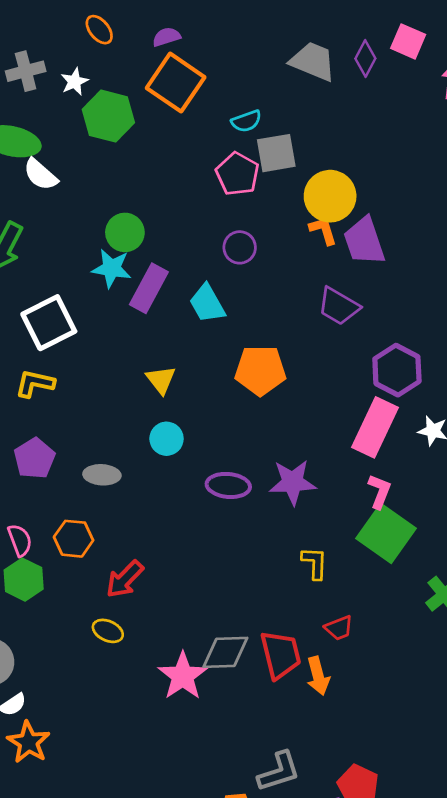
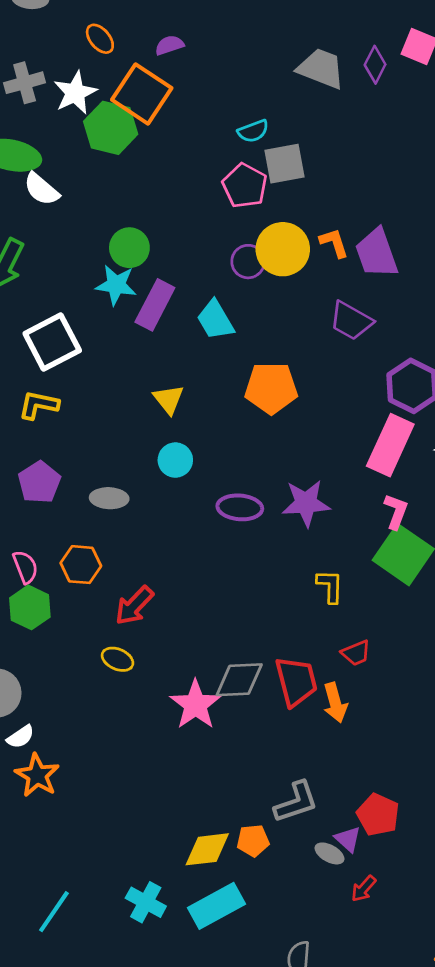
white star: (74, 82) -> (75, 93), size x1.5
orange square: (176, 83) -> (142, 94), moved
yellow circle: (330, 196) -> (283, 249), moved

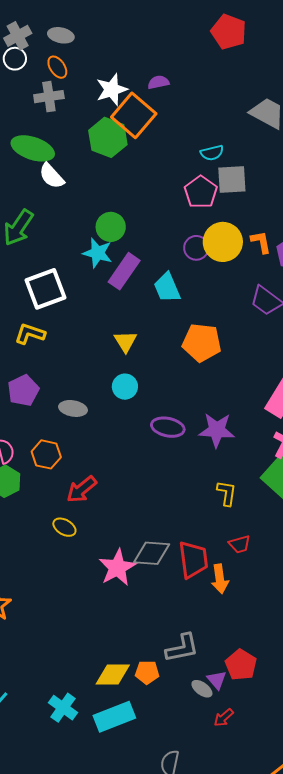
orange ellipse: (100, 39) -> (57, 67), moved
white star: (75, 93) -> (112, 90), moved

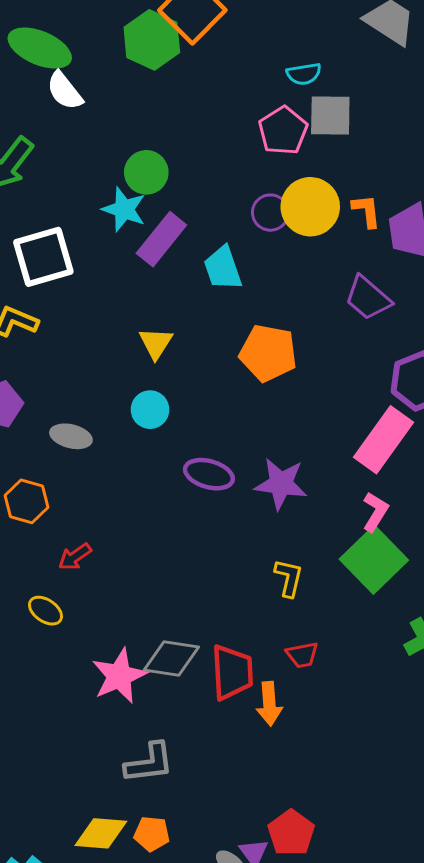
red arrow: (82, 489) -> (75, 557), size x0.7
gray L-shape: (182, 648) -> (149, 763), moved

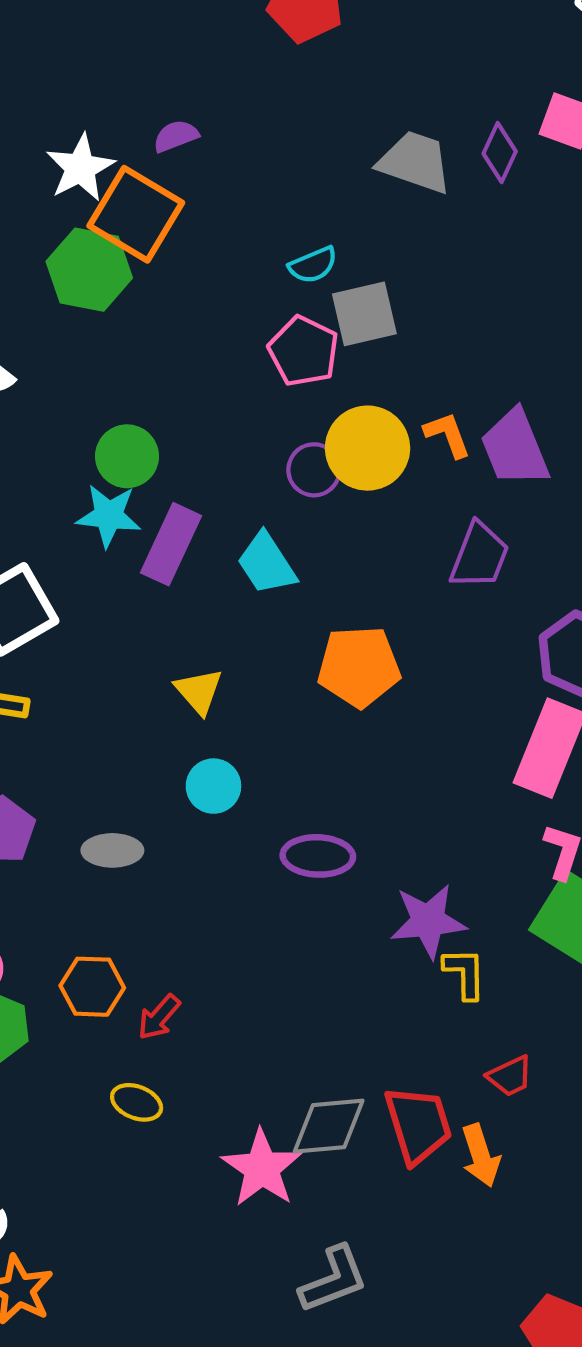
purple trapezoid: (368, 298) -> (479, 556), turned -96
purple star: (281, 484) -> (428, 921), moved
orange hexagon: (26, 501) -> (92, 987), moved

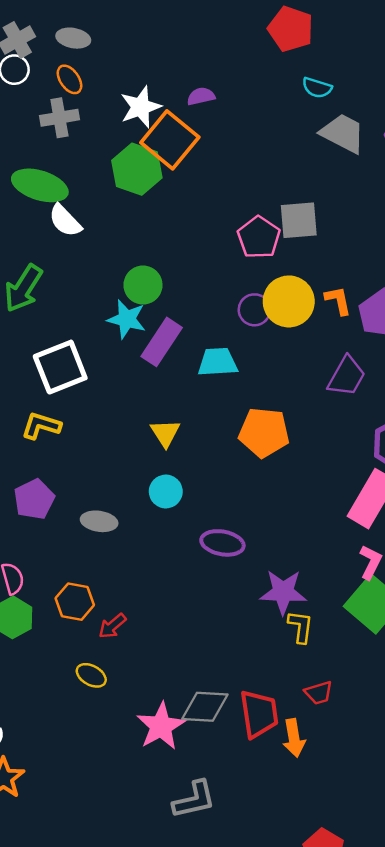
cyan semicircle: (313, 265) -> (317, 88), moved, turned 32
cyan trapezoid: (267, 564) -> (218, 362), turned 111

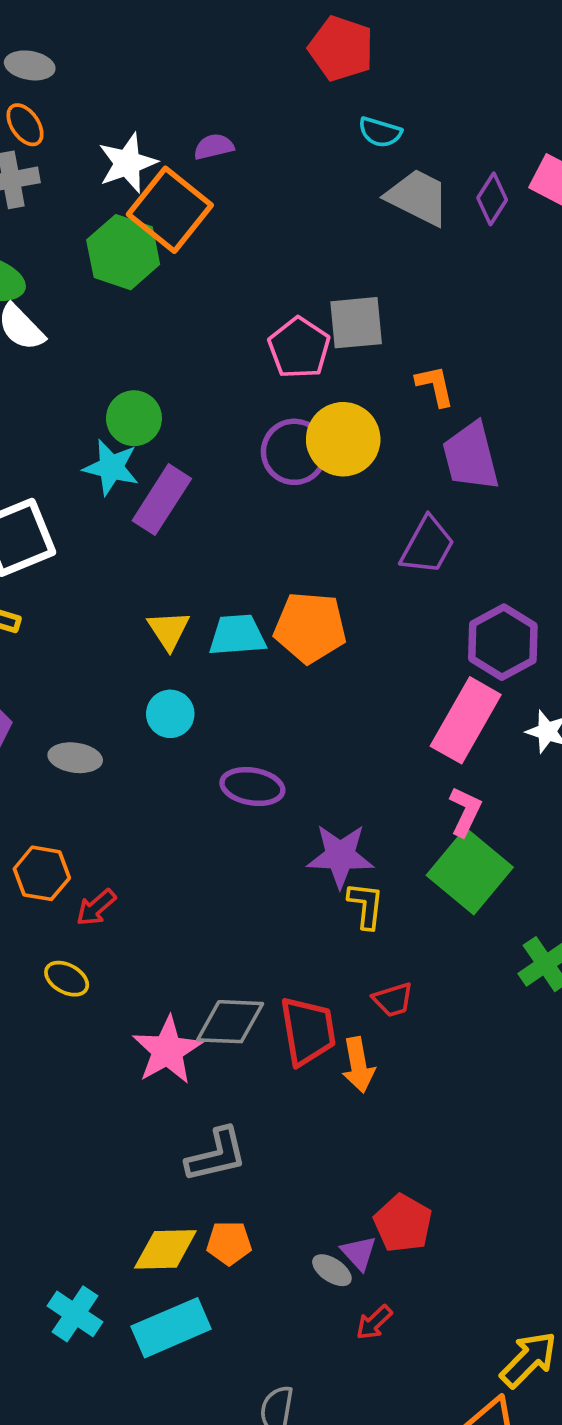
orange L-shape: (338, 300) -> (435, 386), moved
purple circle: (254, 310) -> (294, 452), size x1.4
cyan trapezoid: (218, 362) -> (237, 635), moved

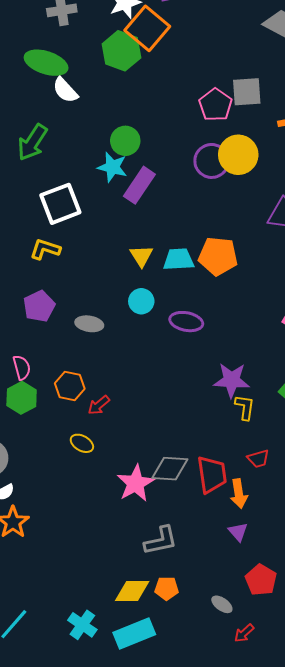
purple ellipse: (252, 787) -> (186, 322), moved
purple triangle: (359, 1253) -> (238, 532), moved

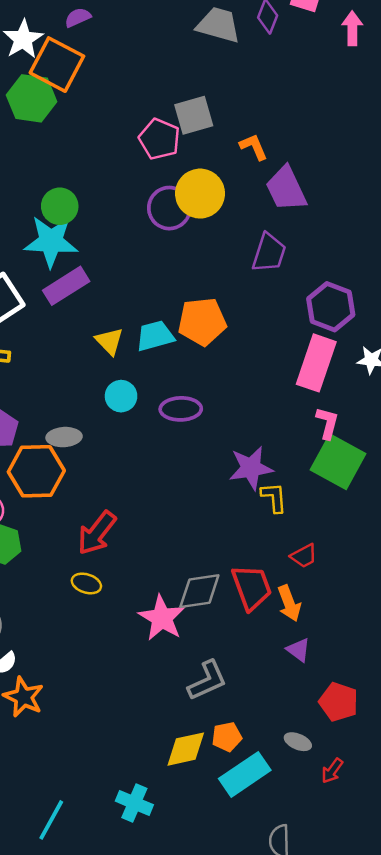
cyan star: (112, 167) -> (51, 241), size x1.4
purple rectangle: (139, 185) -> (66, 286), moved, turned 36
orange hexagon: (70, 386) -> (36, 471), moved, size x1.5
red arrow: (99, 405) -> (97, 533), size x1.6
cyan rectangle: (134, 634) -> (245, 774), moved

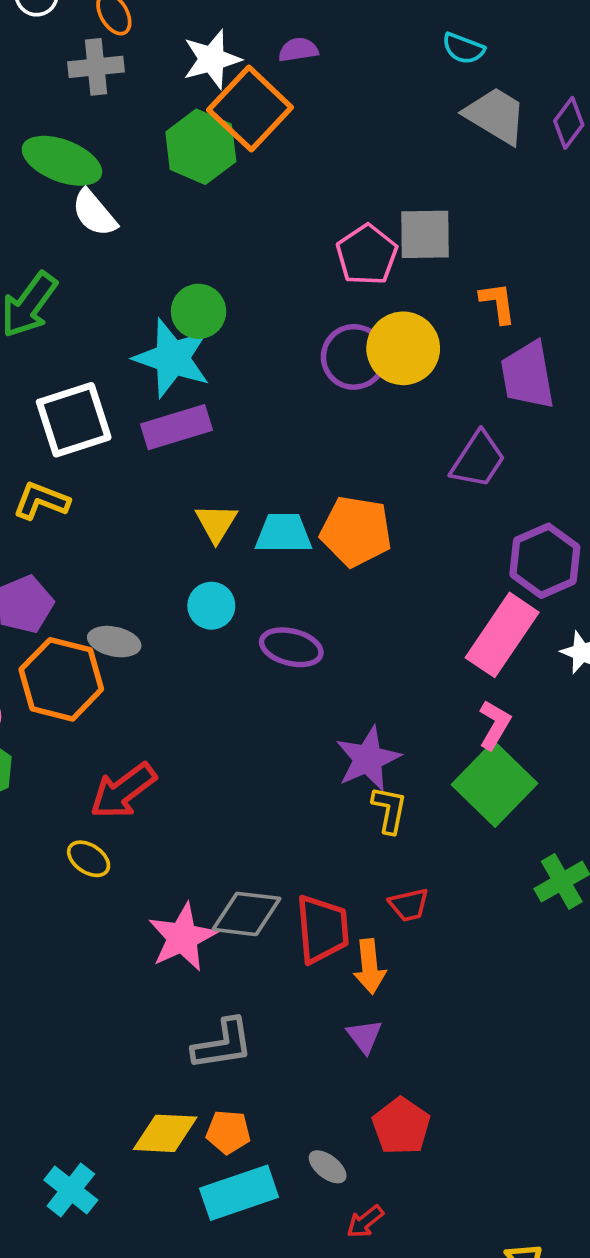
purple star: (251, 468) -> (368, 759), turned -30

